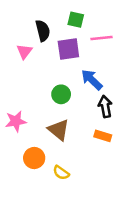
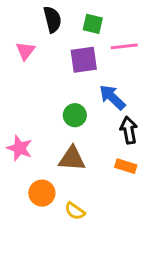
black semicircle: (43, 31) -> (52, 19), moved
pink triangle: (24, 51) -> (25, 51), moved
pink star: (16, 121) -> (19, 148), turned 30
brown triangle: (59, 130) -> (72, 159), turned -35

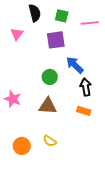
pink line: (124, 46) -> (90, 23), moved
orange circle: (42, 193) -> (22, 146), moved

